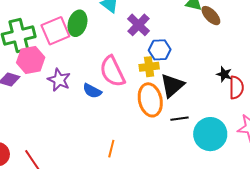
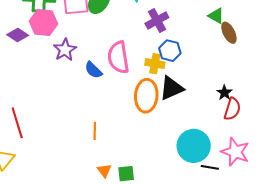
black line: (179, 119) -> (210, 167), moved
orange line: (111, 149) -> (95, 131), turned -30

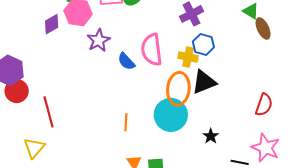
purple diamond: (18, 35) -> (52, 24), turned -65
black star: (224, 93) -> (211, 136), moved
cyan circle: (194, 146) -> (171, 115), moved

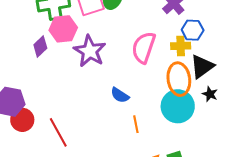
purple star: (99, 40) -> (90, 51), size x1.4
pink semicircle: (152, 50) -> (144, 47), turned 40
blue semicircle: (126, 61) -> (120, 95), moved
black star: (211, 136) -> (210, 94), moved

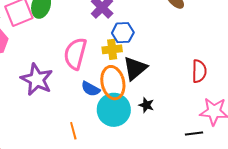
purple star: (90, 51) -> (37, 79), moved
black star: (210, 94) -> (146, 105), moved
blue semicircle: (120, 95) -> (91, 89), moved

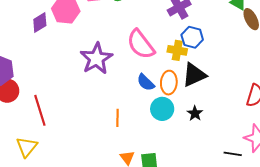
pink semicircle: (75, 54) -> (141, 44), turned -68
orange ellipse: (113, 83) -> (169, 83), size x0.7
cyan circle: (114, 110) -> (162, 109), size x0.7

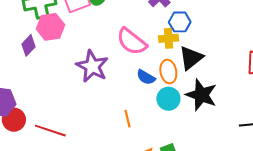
red line: (40, 110) -> (50, 131), turned -40
black star: (195, 113) -> (201, 95), size x2.0

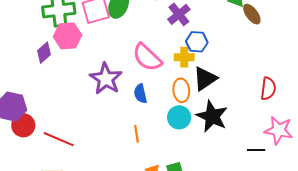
blue semicircle: (146, 77) -> (140, 94), moved, turned 42

